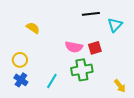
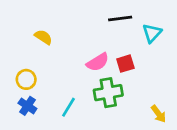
pink semicircle: (74, 47) -> (98, 62), turned -42

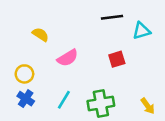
cyan triangle: (152, 33) -> (142, 31), turned 30
pink semicircle: (98, 62) -> (68, 58), moved
green cross: (108, 93) -> (101, 103), moved

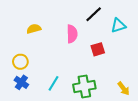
black line: (112, 17) -> (94, 14), turned -36
yellow semicircle: (40, 34) -> (34, 29), turned -48
pink semicircle: (68, 58) -> (72, 34), moved, turned -60

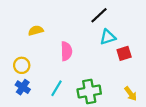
cyan triangle: (118, 26) -> (108, 37), moved
pink semicircle: (72, 34) -> (66, 51), moved
red square: (98, 49) -> (124, 53), moved

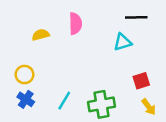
black line: (99, 15) -> (136, 17), moved, turned 42
pink semicircle: (66, 51) -> (75, 24), moved
red square: (124, 53) -> (141, 81), moved

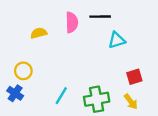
black line: (136, 17) -> (100, 17), moved
blue cross: (26, 99) -> (15, 93), moved
yellow arrow: (149, 107) -> (131, 102), moved

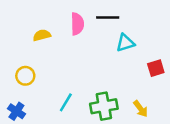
red square: (134, 77) -> (156, 68), moved
blue cross: (15, 93) -> (16, 111), moved

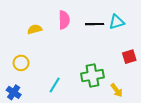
black line: (108, 18) -> (95, 24), moved
cyan triangle: (125, 43) -> (117, 22), moved
green cross: (104, 106) -> (92, 76), moved

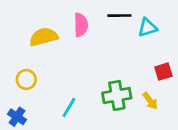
black line: (95, 24) -> (119, 16), moved
yellow semicircle: (35, 29) -> (44, 37), size x1.5
yellow arrow: (117, 90) -> (150, 101), moved

